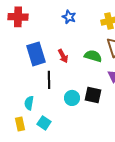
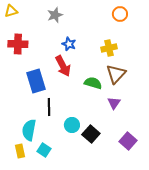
red arrow: (63, 56) -> (63, 66), moved, size x1.5
black square: (93, 95) -> (91, 134), moved, turned 30
cyan semicircle: (29, 103) -> (29, 130), size x1.5

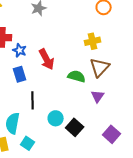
blue star: (69, 44) -> (20, 50), moved
blue rectangle: (36, 81) -> (20, 74), size x0.7

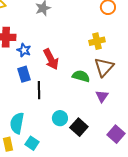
black line: (33, 100) -> (39, 90), moved

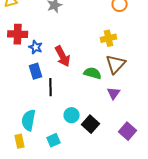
cyan square: (32, 143) -> (54, 140), moved, turned 32

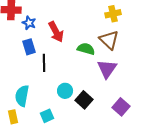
yellow cross: (109, 38) -> (113, 14), moved
brown triangle: (116, 64) -> (109, 40), turned -30
purple triangle: (114, 93) -> (107, 69), size x1.5

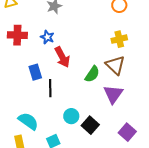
blue star: (29, 23) -> (47, 37), moved
green semicircle: (86, 49) -> (92, 74), turned 108
cyan semicircle: (22, 96) -> (28, 121), turned 115

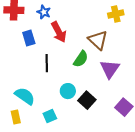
brown triangle: (115, 65) -> (98, 40), moved
blue rectangle: (35, 72) -> (29, 38), moved
green semicircle: (92, 74) -> (81, 59), moved

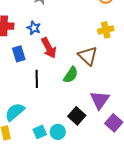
purple triangle: (110, 69) -> (100, 100), moved
cyan circle: (68, 91) -> (58, 132), moved
cyan semicircle: (25, 96) -> (15, 112), turned -75

